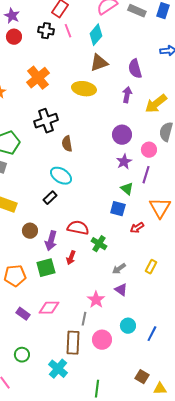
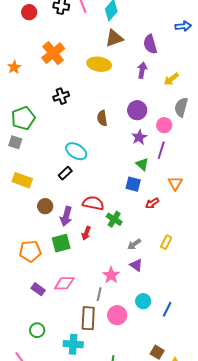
yellow arrow: (156, 104) -> (171, 79), size x0.7
black cross: (46, 121) -> (61, 96), size x0.7
brown semicircle: (67, 144) -> (102, 118), moved
orange triangle: (160, 208) -> (175, 183), size x0.7
cyan cross: (58, 369) -> (73, 344), turned -36

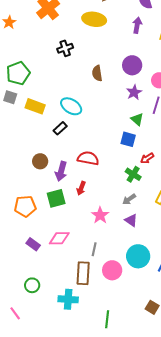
black cross: (61, 96) -> (65, 48), moved
yellow rectangle: (22, 180) -> (35, 106), moved
green cross: (114, 219) -> (133, 174), moved
pink star: (111, 275) -> (100, 215), moved
cyan circle: (143, 301) -> (138, 256), size x1.5

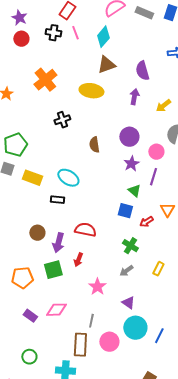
black rectangle: (60, 128) -> (57, 200), turned 48
red arrow: (147, 158) -> (146, 222), moved
purple triangle: (131, 220) -> (128, 303), moved

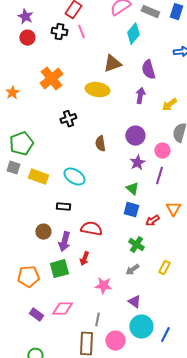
cyan diamond: (103, 37) -> (133, 34), moved
green triangle: (134, 191) -> (132, 189), moved
black rectangle: (57, 200) -> (63, 207), moved
pink star: (97, 287) -> (103, 286), turned -30

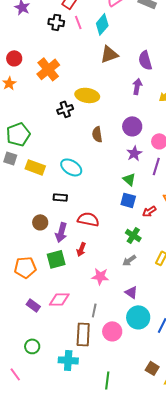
cyan diamond: (133, 34) -> (102, 24), moved
red circle: (27, 38) -> (14, 58), moved
yellow ellipse: (97, 90) -> (87, 95), moved

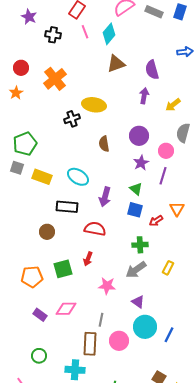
black cross: (56, 22) -> (53, 35), moved
black rectangle: (60, 197) -> (67, 207), size x1.5
purple arrow: (61, 232) -> (105, 197), moved
green cross: (133, 235) -> (140, 245), turned -35
gray arrow: (129, 260) -> (136, 270), size x1.5

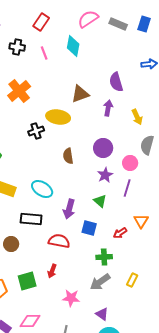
pink line: (85, 32) -> (44, 53), moved
cyan diamond: (109, 34) -> (73, 46), turned -30
brown triangle: (116, 64) -> (80, 94), moved
yellow arrow: (173, 105) -> (137, 117), turned -77
blue square: (135, 210) -> (89, 228), moved

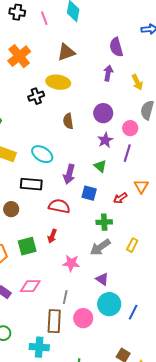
brown triangle: (80, 94) -> (66, 52), moved

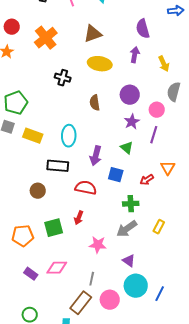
yellow ellipse: (58, 82) -> (100, 64), moved
black cross: (36, 96) -> (63, 78), turned 35
cyan ellipse: (42, 154) -> (69, 136), turned 60
brown rectangle: (54, 321) -> (81, 303), turned 35

